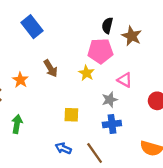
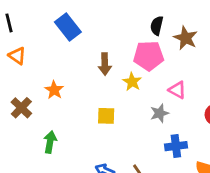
brown arrow: (51, 68) -> (105, 64), moved, turned 30
yellow square: (71, 115) -> (106, 116), moved
blue cross: (112, 124) -> (176, 146), moved

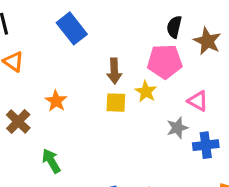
yellow square: (106, 116) -> (116, 103), moved
green arrow: (50, 142) -> (51, 161), turned -40
blue cross: (176, 146) -> (206, 145), moved

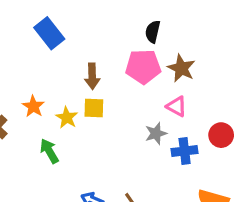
brown star: (207, 41) -> (181, 68), moved
yellow star: (146, 92) -> (67, 118), moved
green arrow: (51, 161) -> (49, 151), moved

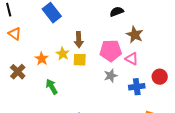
black semicircle: (153, 32) -> (117, 12), turned 56
pink pentagon: (143, 67) -> (111, 51), moved
yellow star: (67, 118) -> (63, 54), moved
gray star: (156, 133) -> (111, 76), moved

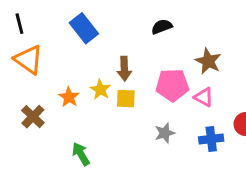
black semicircle: (117, 12) -> (162, 27), moved
orange triangle: (15, 34) -> (28, 60), size x1.5
gray star: (111, 76) -> (165, 133), moved
green arrow: (52, 87) -> (81, 154), moved

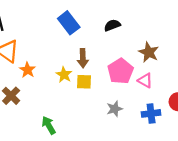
blue rectangle: (84, 28) -> (69, 23), moved
pink pentagon: (172, 85) -> (120, 71), turned -30
orange star: (69, 97) -> (27, 70), moved

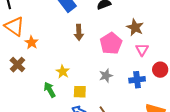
yellow star: (64, 75) -> (63, 72), moved
pink triangle: (145, 81) -> (142, 49), moved, turned 32
yellow square: (84, 82) -> (80, 92), moved

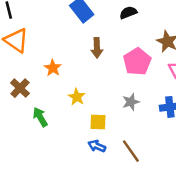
orange star: (32, 42) -> (53, 68), moved
green arrow: (50, 90) -> (40, 117), moved

